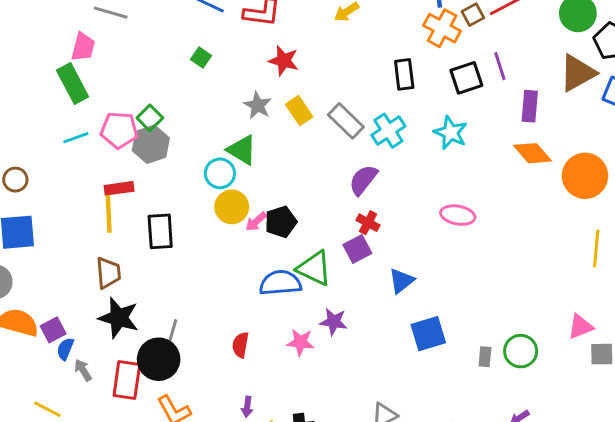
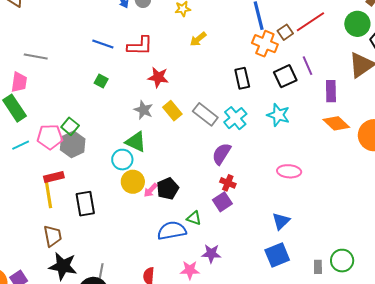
green triangle: (314, 268) -> (194, 218), size x0.6
blue triangle: (401, 281) -> (281, 221), moved

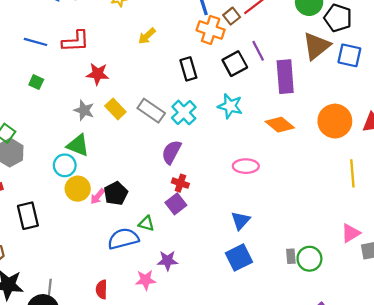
yellow arrow: (198, 39) -> (147, 36), moved
purple rectangle: (331, 91) -> (285, 77), size x1.4
orange diamond: (336, 123) -> (280, 125), moved
gray rectangle: (318, 267) -> (291, 256), moved

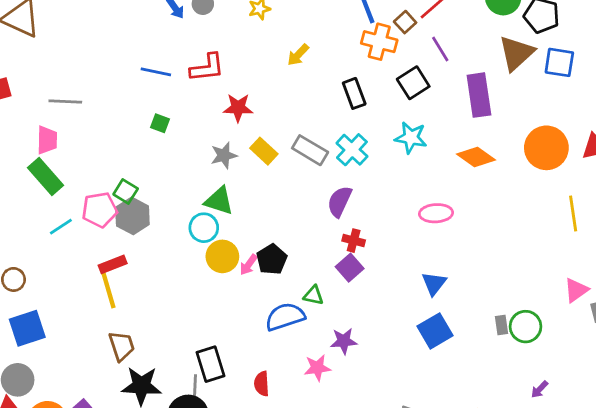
purple line: (258, 51) -> (440, 49), moved
gray star: (84, 110) -> (224, 155), turned -30
black rectangle: (28, 216) -> (210, 364), moved

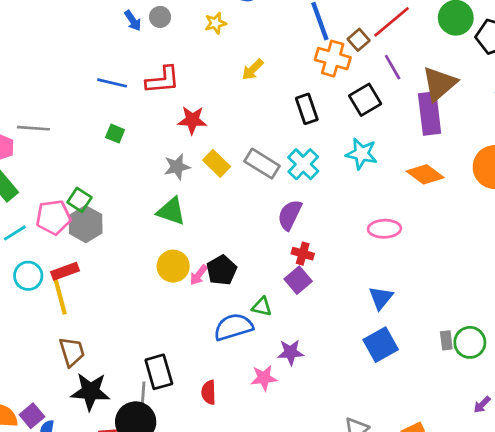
brown triangle: (516, 53) -> (439, 84), moved
gray line: (65, 102) -> (33, 128), moved
cyan circle: (204, 228) -> (28, 276), moved

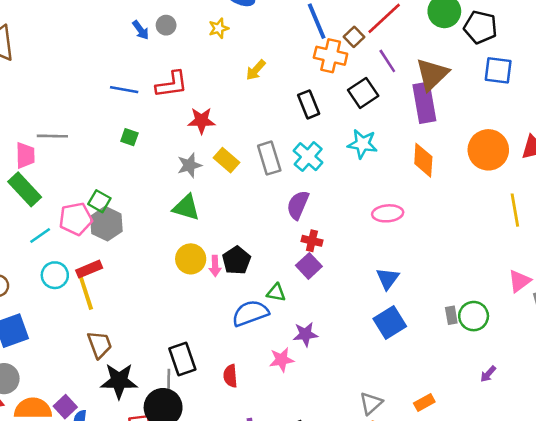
gray rectangle: (262, 164) -> (269, 158), turned 44
orange diamond: (425, 174) -> (423, 160), turned 60
pink arrow: (199, 275) -> (215, 266), turned -36

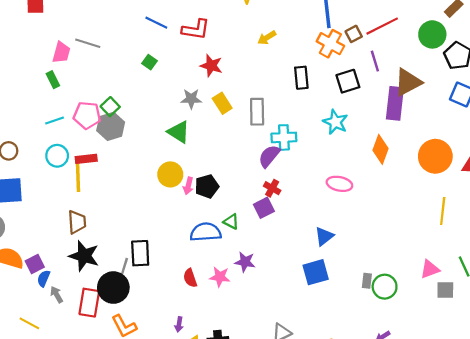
cyan cross: (308, 157) -> (284, 137), moved, turned 30
green rectangle: (25, 189) -> (53, 80), size x0.6
red semicircle: (230, 376) -> (190, 278), moved, turned -30

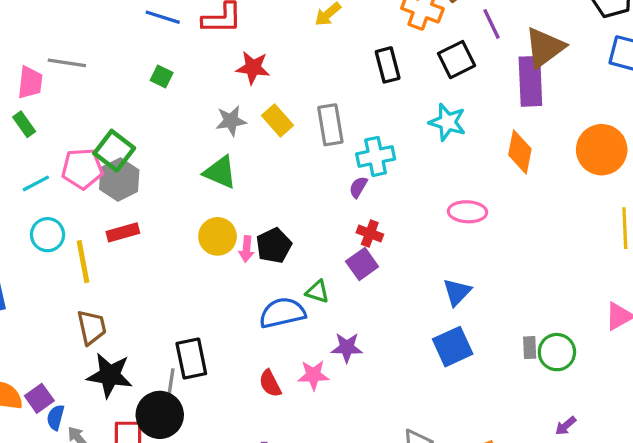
green square: (110, 107) -> (114, 151), size x1.4
purple semicircle: (269, 156) -> (358, 187), size x0.6
red rectangle: (86, 159) -> (123, 232), moved

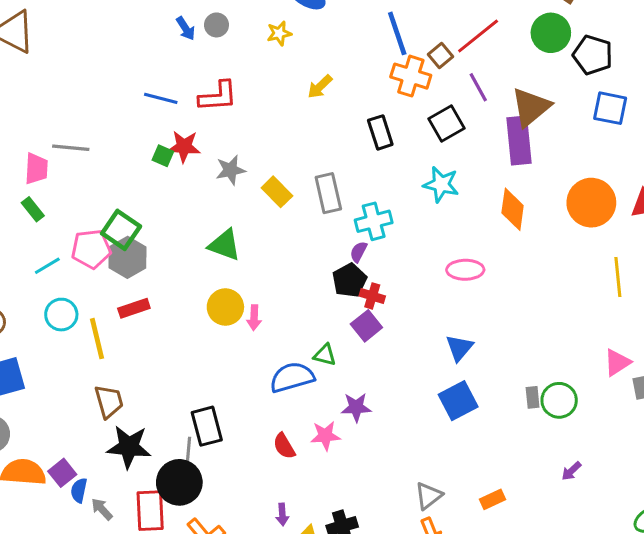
red star: (253, 68) -> (184, 147), moved
gray star: (231, 121) -> (231, 170), moved
black pentagon: (274, 246) -> (349, 280), moved

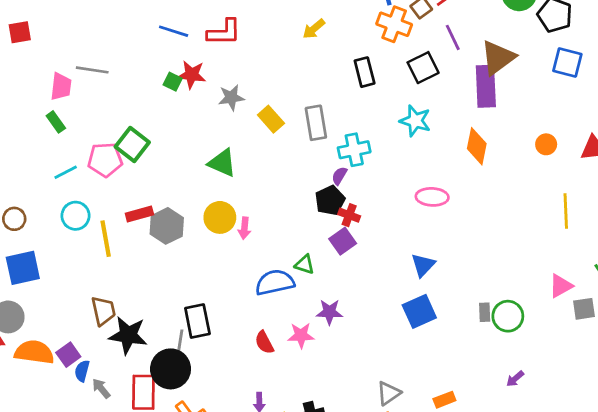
orange circle: (591, 203) -> (546, 144), size x0.5
gray hexagon: (127, 257) -> (167, 226), moved
brown trapezoid: (109, 402) -> (103, 311), moved

